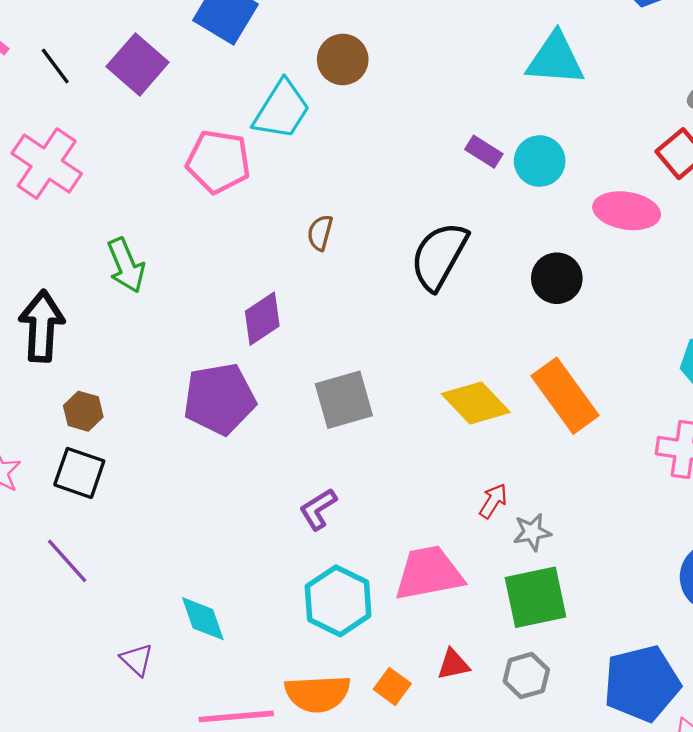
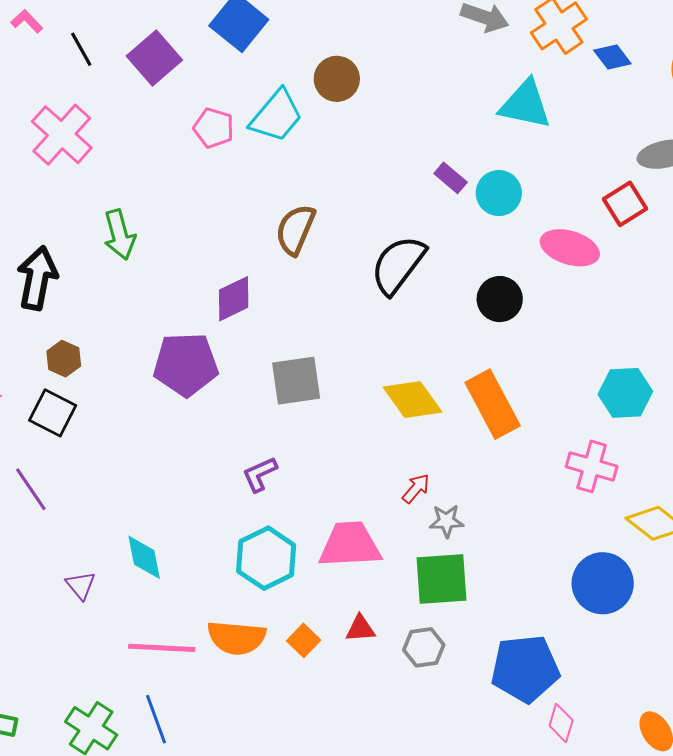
pink pentagon: (218, 162) -> (214, 128), moved, size x0.7
brown semicircle: (320, 233) -> (295, 230), size x1.6

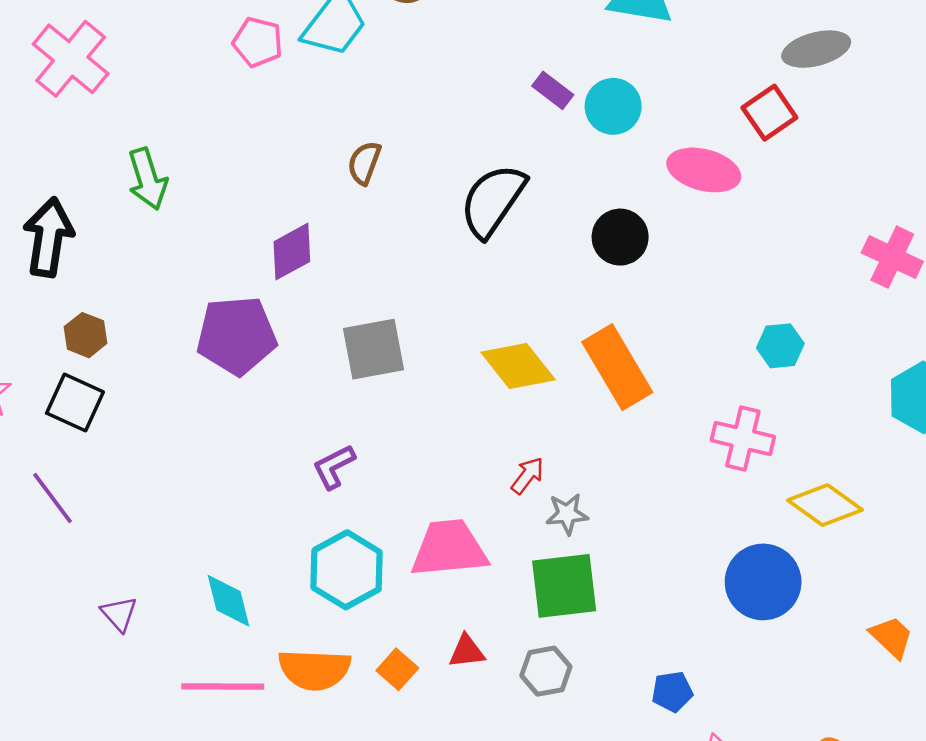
brown semicircle: (295, 230) -> (364, 163), size x0.7
cyan hexagon: (625, 393) -> (780, 346), size x0.7
cyan diamond: (144, 557) -> (228, 601), moved
blue pentagon: (525, 669) -> (672, 692), size x0.5

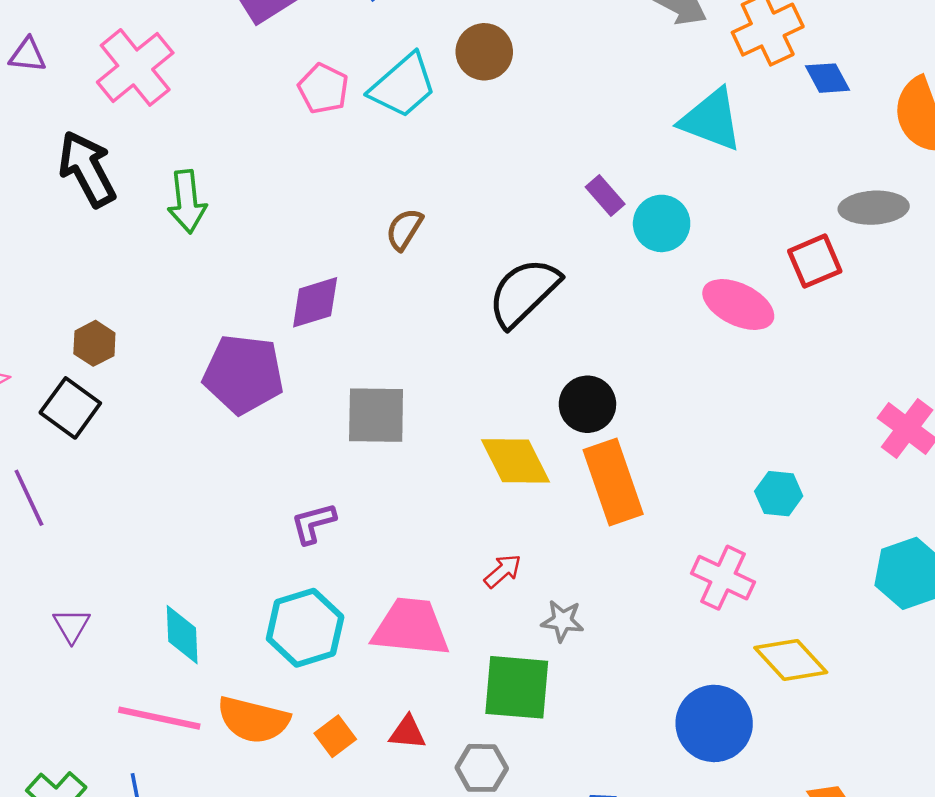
black arrow: (48, 237) -> (87, 169), moved, turned -48
black circle: (620, 237) -> (587, 404), moved
gray star: (567, 514) -> (562, 621), moved

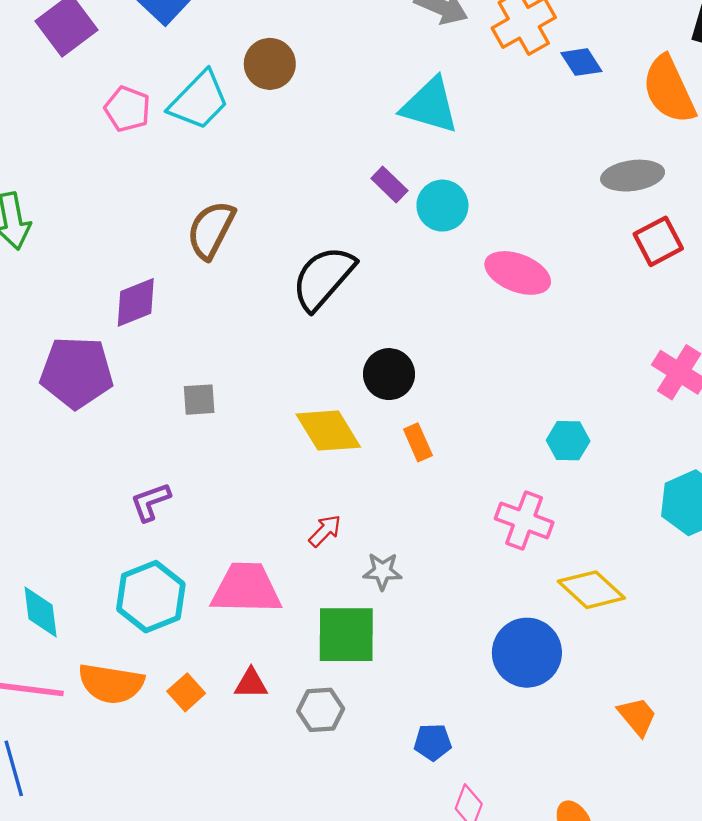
cyan triangle: (711, 120) -> (430, 106), moved
brown semicircle: (404, 229) -> (211, 230), size x1.5
red square: (815, 261) -> (658, 241), moved
gray square: (376, 415) -> (199, 400), size x0.6
orange rectangle: (613, 482) -> (418, 442), size x0.5

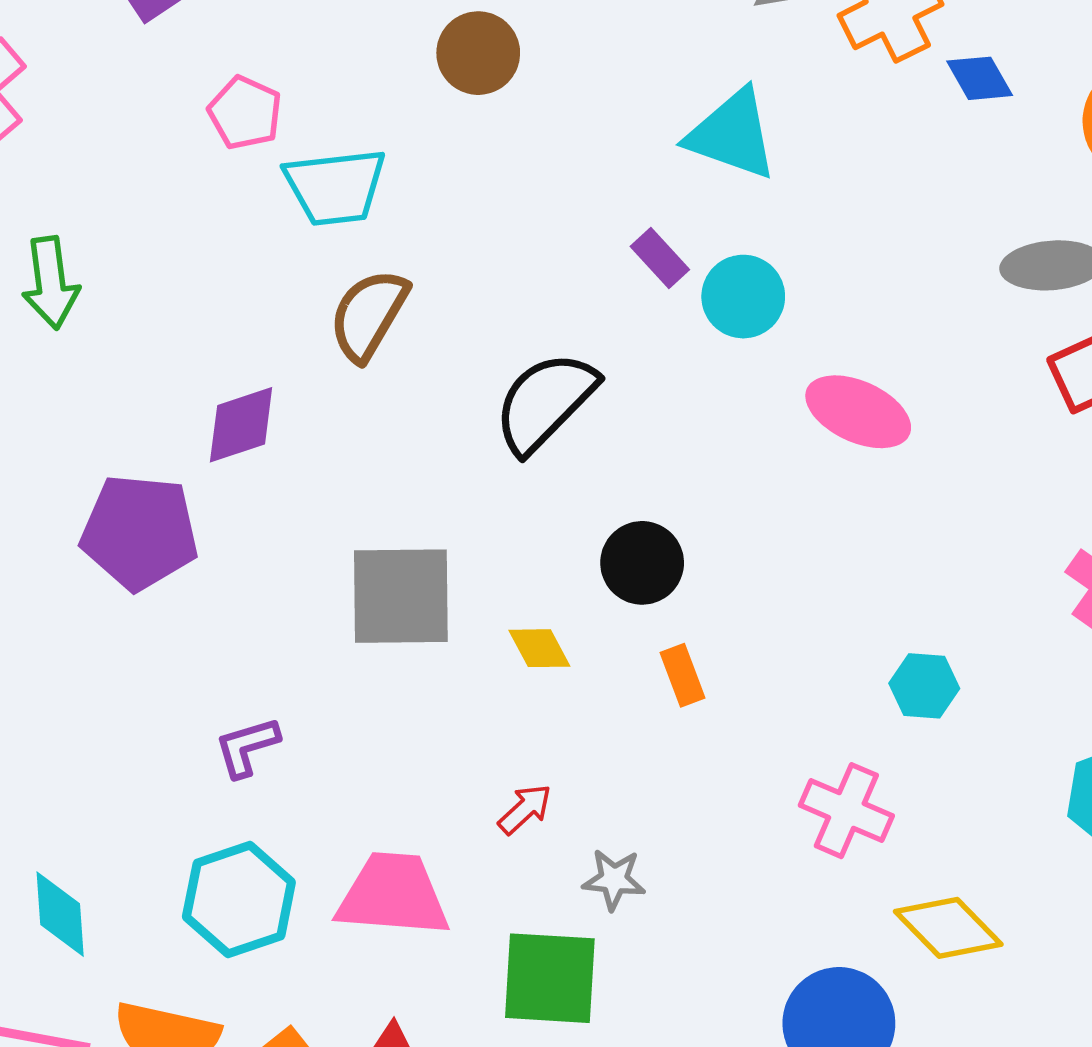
cyan trapezoid: (199, 101) -> (335, 187), moved, turned 36
gray square: (199, 400) -> (401, 596), moved, size x2.0
yellow diamond: (328, 431) -> (539, 648), size x0.6

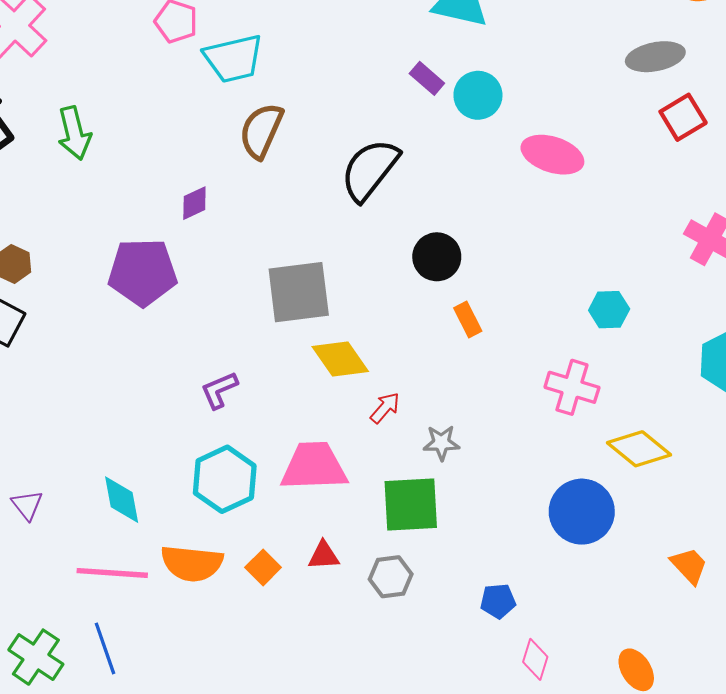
purple diamond: (241, 425) -> (194, 203), size x0.7
yellow diamond: (539, 648) -> (340, 359), moved, size x1.5

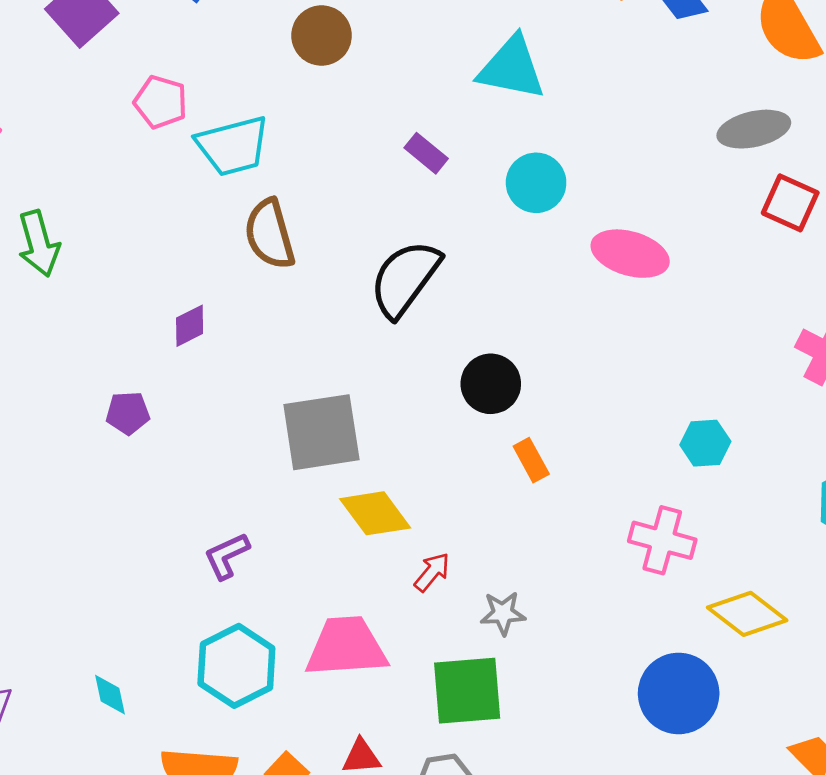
purple rectangle: (427, 78) -> (426, 153), moved
red square: (683, 117) -> (790, 203), turned -33
brown semicircle: (261, 131) -> (270, 234), turned -38
purple pentagon: (143, 272) -> (128, 413), size x0.5
cyan diamond: (122, 500) -> (110, 695), size x0.7

